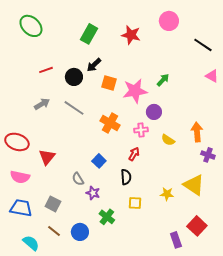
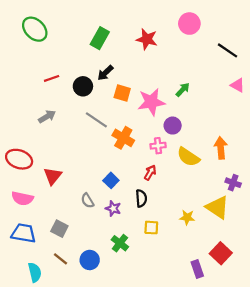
gray line: (74, 108) -> (96, 120), moved
yellow semicircle: (168, 140) -> (188, 157), size x1.5
purple cross: (208, 155) -> (233, 183), moved
purple star: (93, 193) -> (113, 208), moved
cyan semicircle: (31, 243) -> (35, 272), turned 36

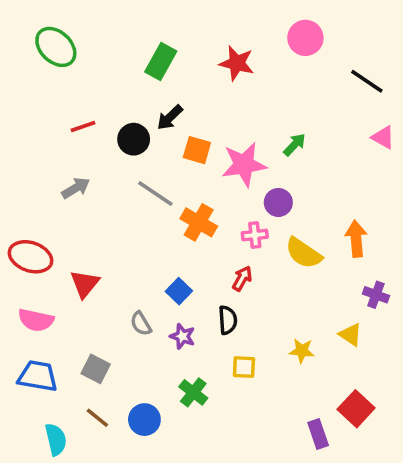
yellow triangle: (217, 207) -> (351, 335), size x0.6

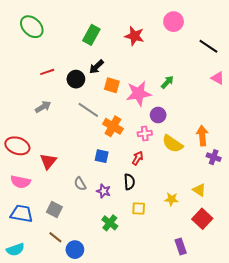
blue square: (179, 291) -> (102, 156), moved, turned -32
purple cross: (376, 295) -> (214, 157), moved
red square: (356, 409) -> (202, 219), moved
blue circle: (144, 420) -> (75, 250), moved
cyan semicircle: (56, 439) -> (15, 250), moved, turned 84

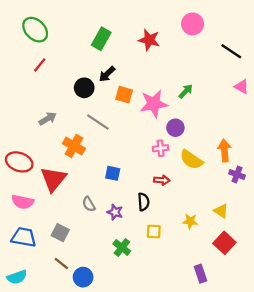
red line: (47, 72) -> (40, 65), moved, turned -32
orange cross: (113, 126) -> (74, 146), moved
red arrow: (138, 158) -> (162, 180), moved, turned 64
red triangle: (48, 161) -> (53, 179), size x1.4

